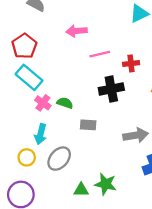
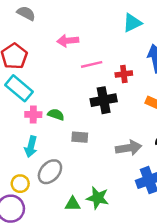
pink cross: (43, 103) -> (33, 115), turned -35
yellow circle: (27, 157) -> (20, 184), moved

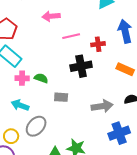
cyan arrow: (31, 147) -> (20, 105), turned 96

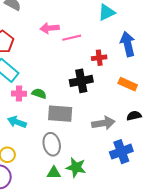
pink line: (71, 36) -> (72, 38), moved
gray rectangle: (61, 97) -> (60, 114), size x1.6
gray ellipse: (36, 126) -> (52, 144), moved, turned -55

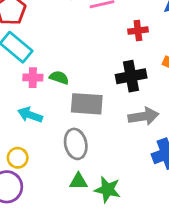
black cross: (81, 81) -> (131, 76), moved
green star: (76, 167) -> (108, 190), moved

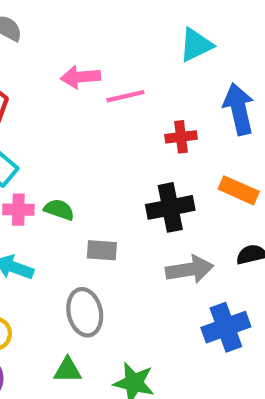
gray rectangle: (87, 104) -> (102, 250), size x0.6
green triangle: (78, 181) -> (68, 370), moved

